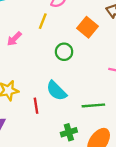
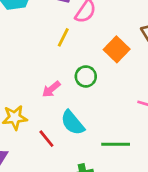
pink arrow: (14, 39) -> (51, 89), moved
red line: (36, 106) -> (46, 139), turned -35

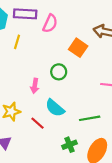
yellow line: (63, 37) -> (17, 42), moved
pink arrow: (51, 89) -> (35, 86), turned -32

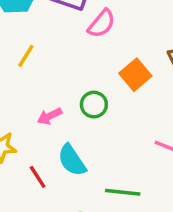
yellow line: (17, 42) -> (26, 56), moved
pink arrow: (35, 86) -> (49, 116), turned 40

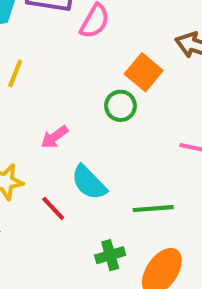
green circle: (94, 105) -> (121, 106), moved

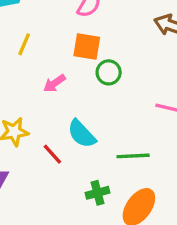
orange square: (144, 72) -> (87, 46), moved, turned -32
pink arrow: (54, 137) -> (54, 83), moved

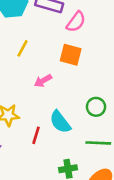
green circle: (109, 72) -> (96, 107), moved
red line: (52, 154) -> (36, 135), turned 54

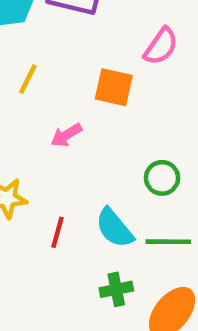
pink semicircle: (76, 22) -> (161, 46), moved
cyan semicircle: (60, 122) -> (114, 228), moved

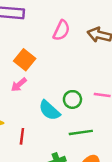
orange square: (114, 87) -> (25, 60), moved, turned 35
cyan semicircle: (114, 228) -> (49, 110), moved

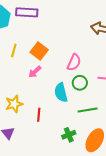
pink semicircle: (61, 30) -> (74, 62), moved
cyan semicircle: (49, 110) -> (61, 92), turned 36

